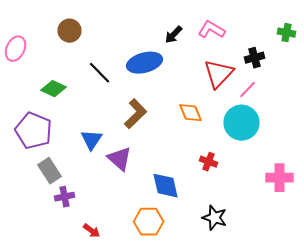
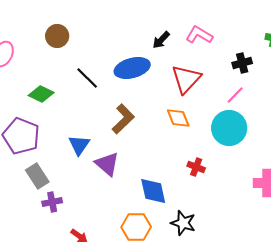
red triangle: (218, 74) -> (186, 79), moved
black star: (214, 218) -> (183, 223), moved

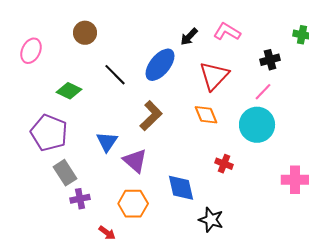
blue ellipse: (132, 68) -> (160, 65), turned -36
orange hexagon: (136, 227) -> (133, 204), moved

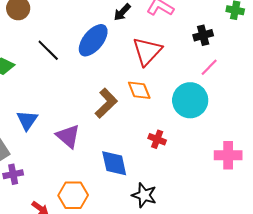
pink line: (263, 92) -> (209, 67), moved
brown L-shape: (151, 116) -> (106, 103), moved
blue triangle: (107, 142) -> (27, 120), moved
orange hexagon: (133, 204) -> (73, 195), moved

